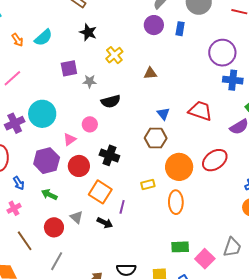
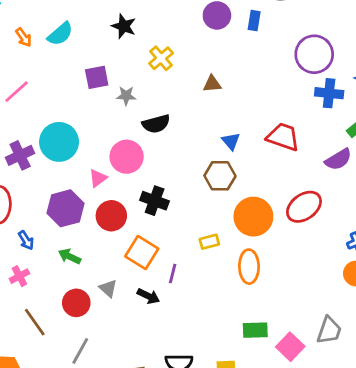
pink circle: (90, 124) -> (127, 157), size x1.5

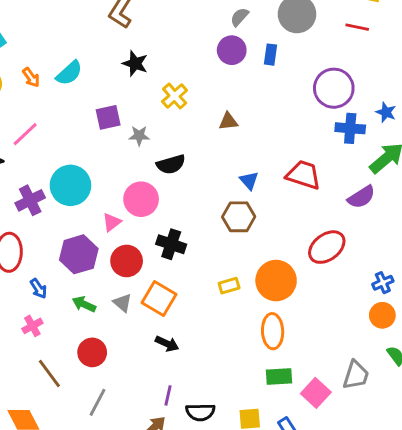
orange circle: (253, 217) -> (276, 281), moved
orange ellipse: (249, 267) -> (273, 331), moved
purple line: (173, 274) -> (168, 395), moved
gray triangle: (108, 288) -> (122, 303), moved

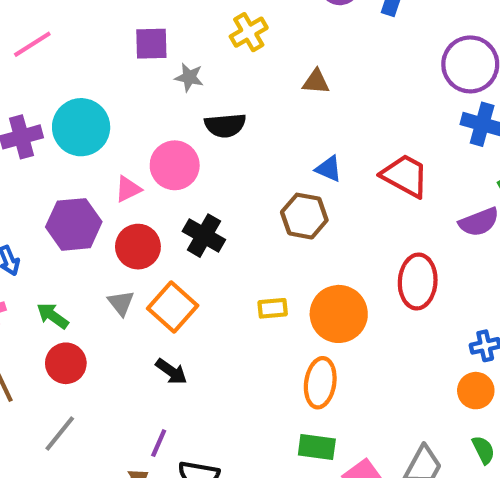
blue triangle: (249, 181) -> (329, 169), turned -36
red ellipse: (327, 247) -> (418, 282), turned -60
green arrow: (84, 304) -> (53, 316), moved

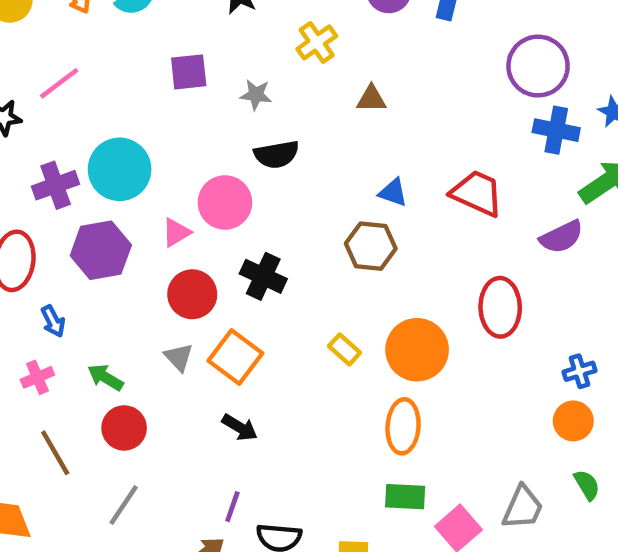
yellow cross: (249, 32) -> (317, 42), moved
gray star: (189, 77) -> (256, 95), moved
purple hexagon: (74, 224) -> (101, 250), moved
yellow rectangle: (273, 308) -> (345, 349), turned 52

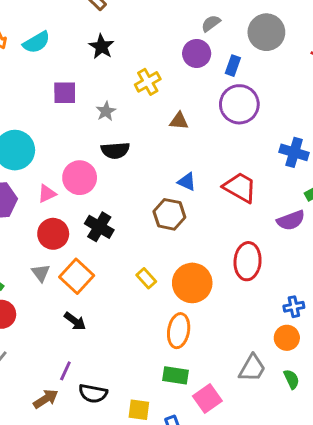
purple circle: (538, 66) -> (239, 104), moved
gray star: (256, 95) -> (106, 111), turned 30
gray trapezoid: (523, 508) -> (252, 368), moved

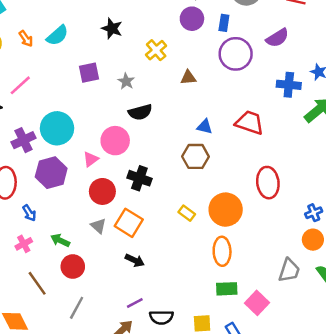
purple semicircle: (291, 220) -> (277, 38), moved
purple line: (65, 371) -> (135, 303), turned 49

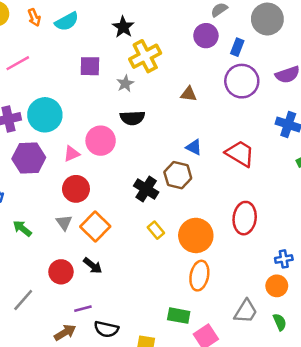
yellow cross: (156, 50) -> (145, 56), moved, size x1.4
black cross: (139, 178) -> (146, 189), moved
orange ellipse: (222, 251) -> (199, 276), moved
red circle: (73, 267) -> (61, 272), moved

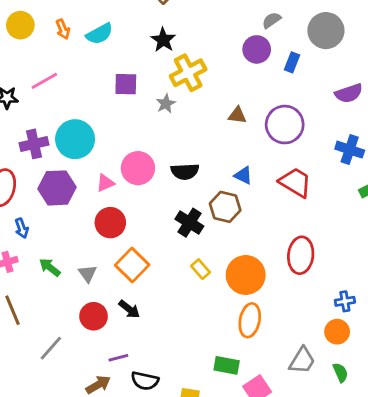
purple circle: (242, 81) -> (285, 125), moved
black semicircle: (132, 118) -> (185, 172), moved
gray triangle: (64, 223) -> (88, 274), moved

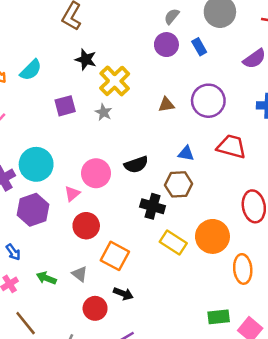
blue rectangle: (292, 62) -> (199, 47), turned -35
yellow rectangle: (201, 269) -> (173, 243), size x1.5
orange ellipse: (250, 320) -> (243, 269), moved

